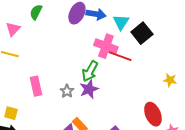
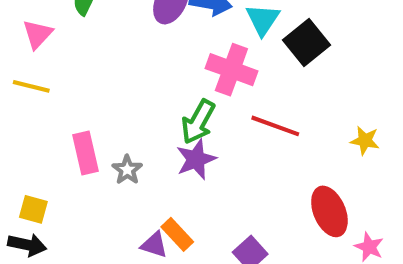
red line: (120, 56) -> (275, 126), moved
gray star: (67, 91) -> (127, 170), moved

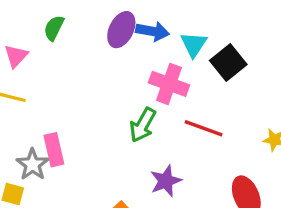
purple star: (196, 159) -> (166, 181), moved
gray star: (127, 170) -> (32, 164), moved, size x1.4

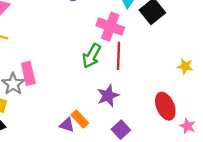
red line: (204, 128) -> (118, 56), moved, turned 72

